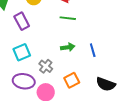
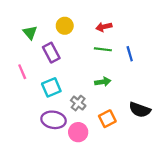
blue line: (93, 50) -> (130, 54), moved
black semicircle: (106, 84) -> (140, 110), moved

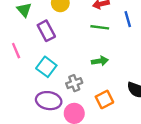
blue line: (130, 54) -> (128, 19), moved
cyan square: (51, 87) -> (46, 67), turned -30
gray cross: (78, 103) -> (74, 83), turned 32

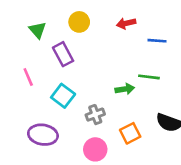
blue line: (128, 19) -> (157, 41), turned -70
green line: (100, 27) -> (149, 77), moved
purple ellipse: (49, 101) -> (43, 135), moved

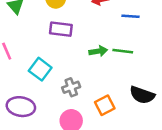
purple rectangle: (63, 54) -> (61, 29), moved, turned -55
green arrow: (125, 89) -> (98, 51), moved

